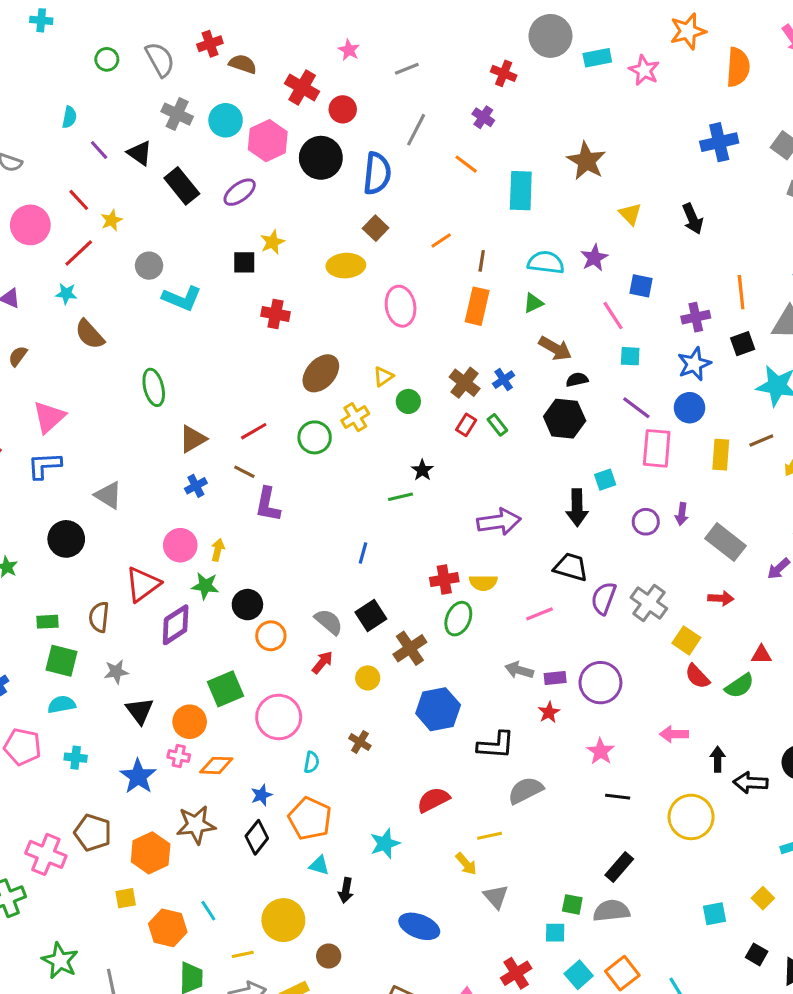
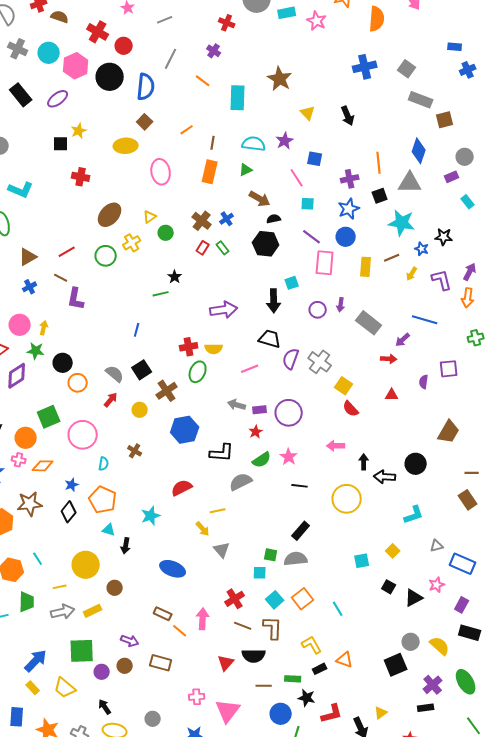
cyan L-shape: (182, 298) -> (21, 190), moved
red arrow: (721, 598) -> (389, 359), moved
green semicircle: (739, 686) -> (262, 460), moved

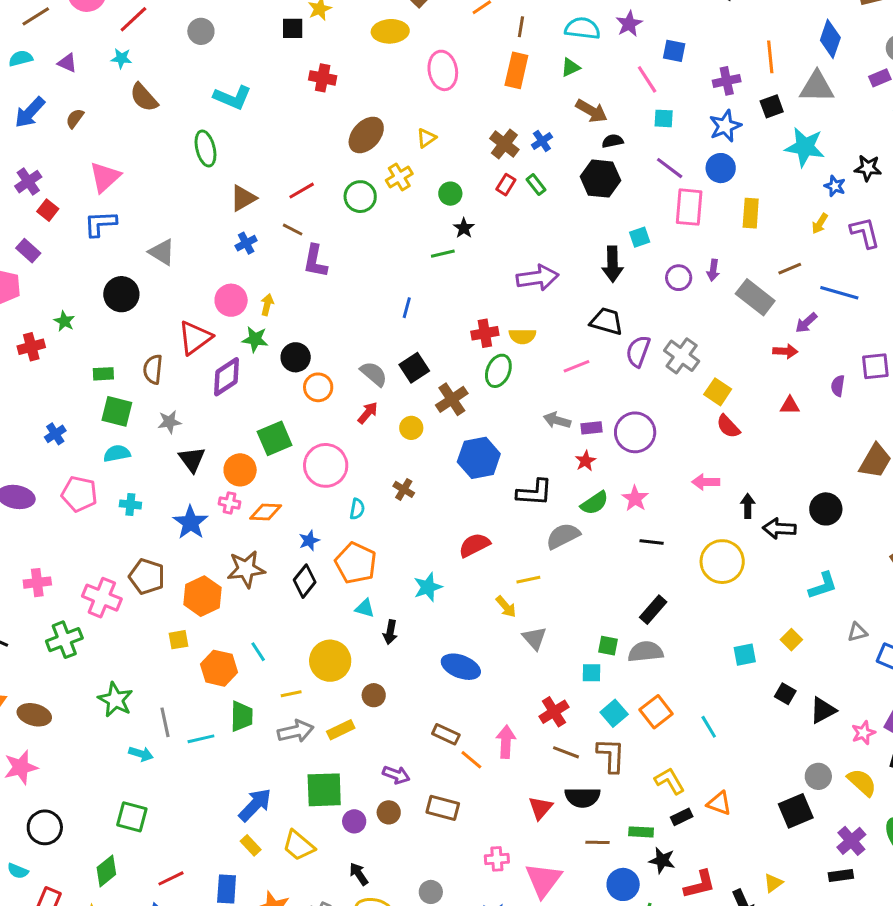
green circle: (166, 233) -> (450, 194), moved
brown line: (392, 258) -> (790, 269), moved
pink star: (437, 585) -> (863, 733), moved

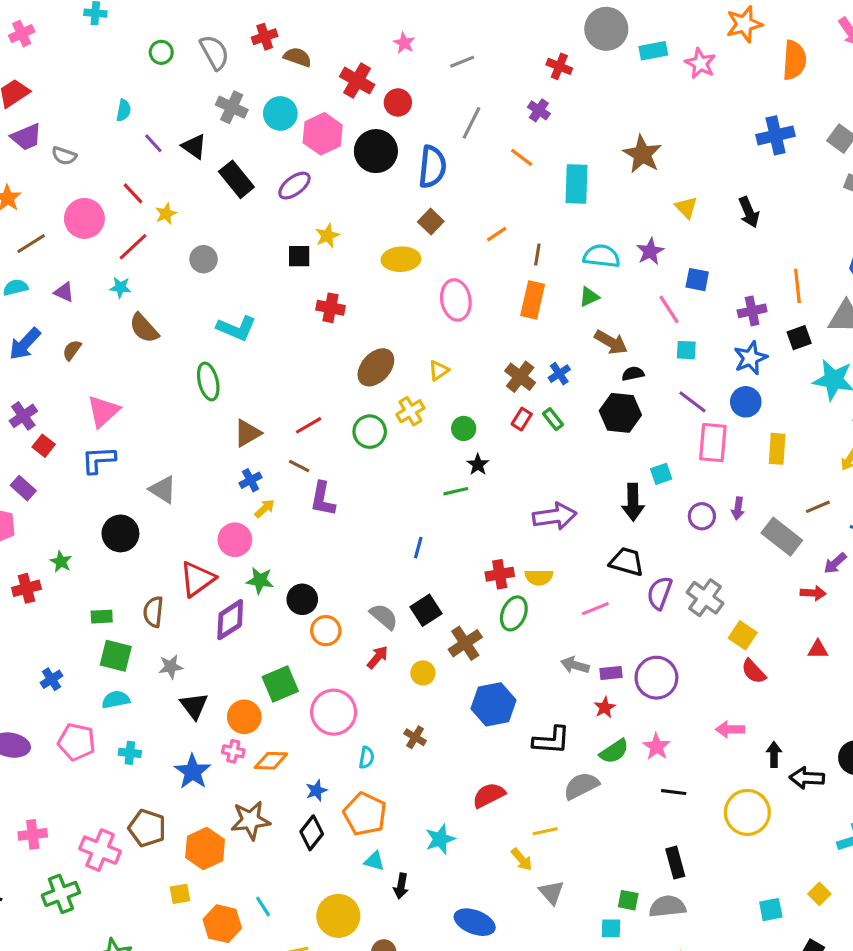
yellow arrow: (267, 305) -> (265, 508), moved, turned 35
black rectangle: (653, 610) -> (675, 863), turned -56

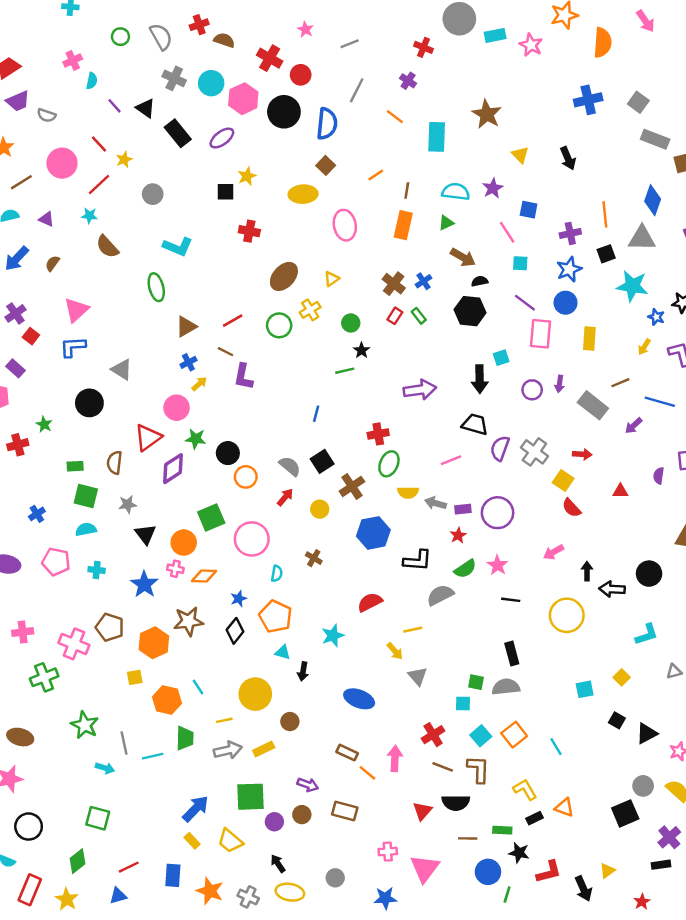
pink cross: (22, 34) -> (73, 60), moved
yellow semicircle: (539, 577) -> (408, 492), moved
red arrow: (813, 593) -> (582, 454), moved
pink arrow: (730, 729) -> (554, 552), turned -30

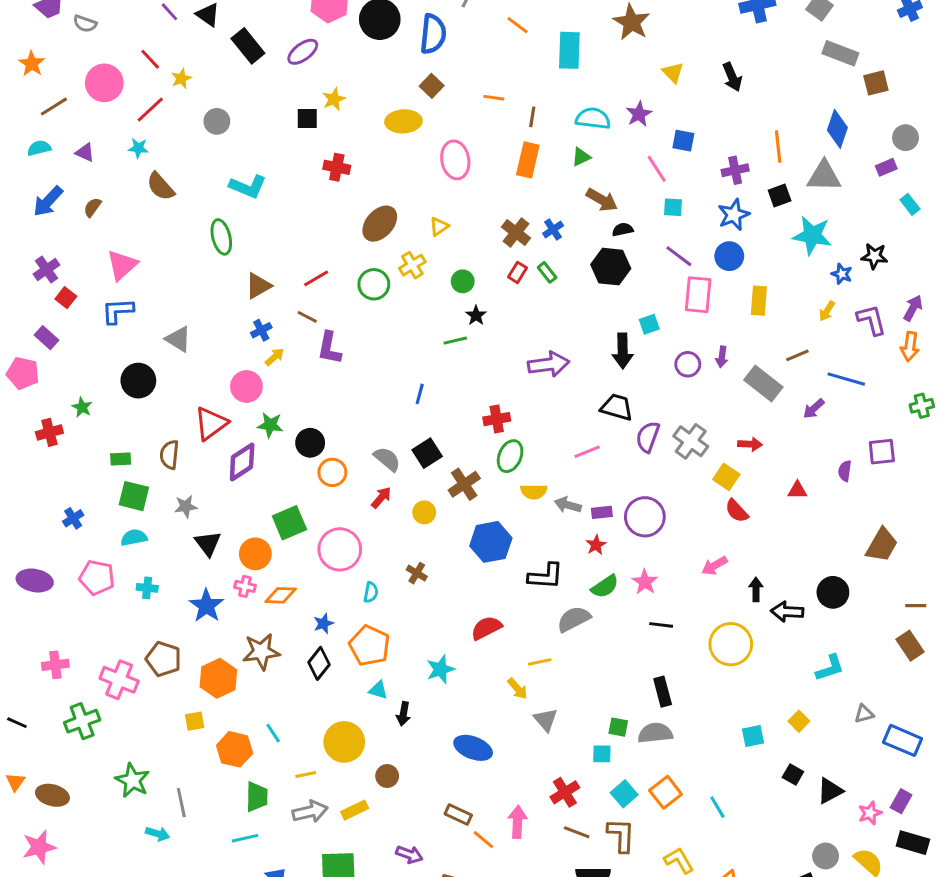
orange line: (376, 175) -> (494, 98), turned 42
cyan line: (153, 756) -> (245, 838), moved

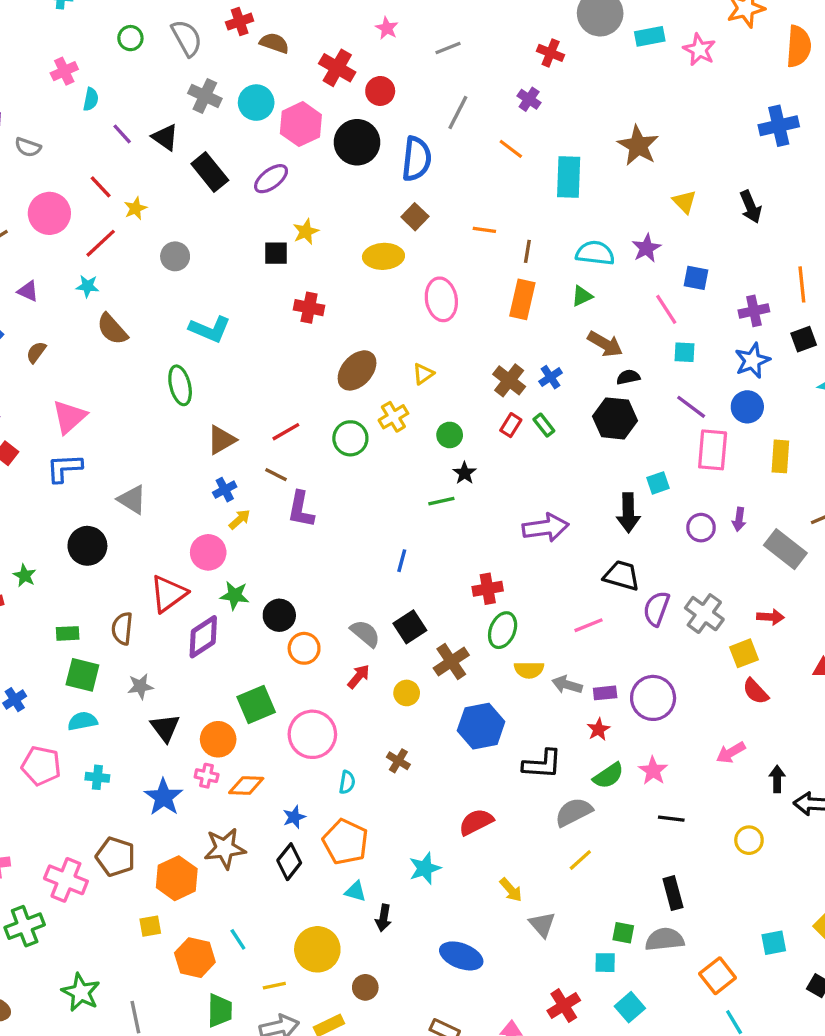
yellow square: (726, 477) -> (744, 653), turned 35
yellow circle: (731, 644) -> (749, 840), size x0.6
yellow line: (540, 662) -> (580, 860), moved, turned -30
orange square: (666, 792) -> (718, 976), moved

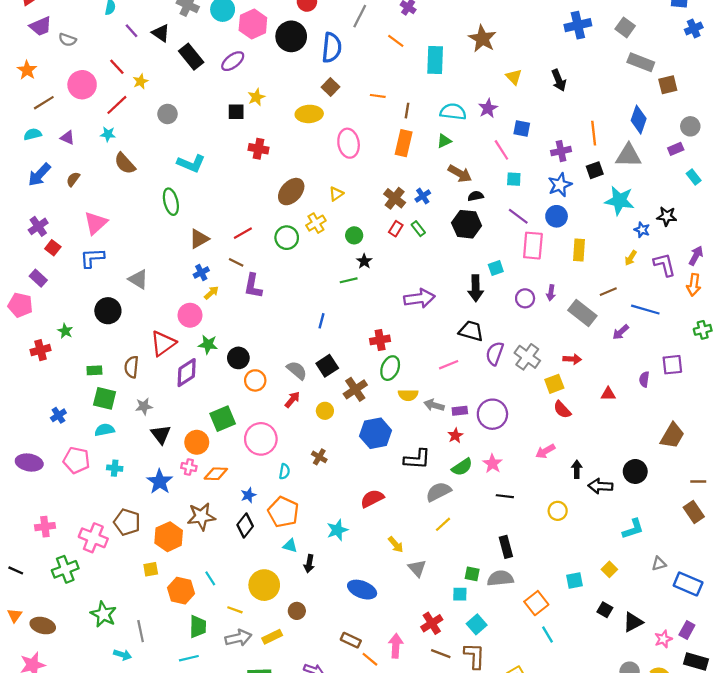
yellow line: (274, 986) -> (235, 610), turned 32

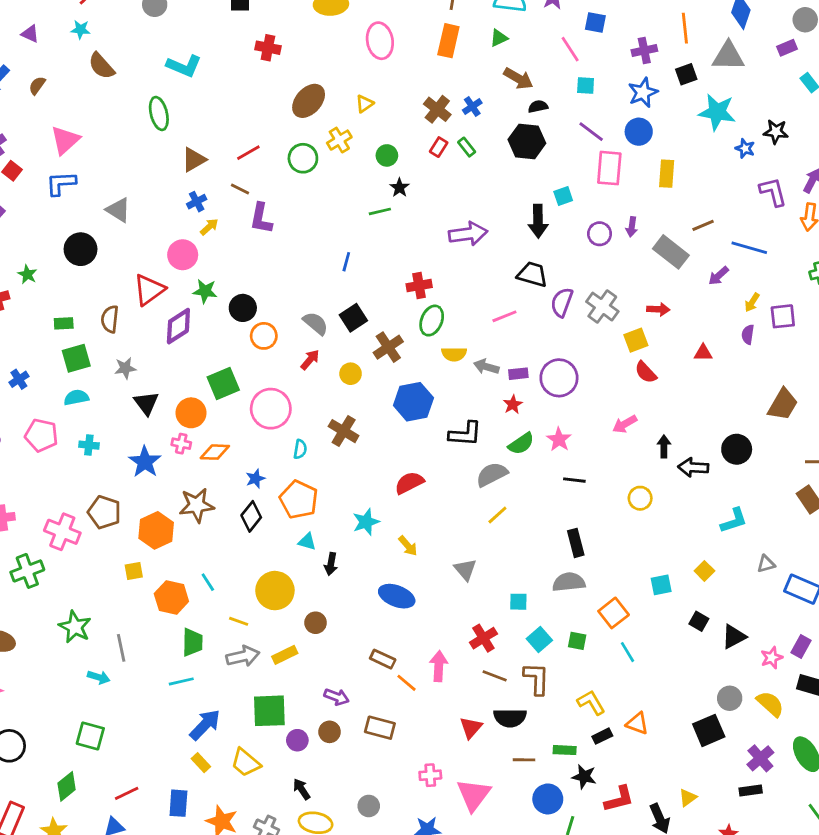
yellow arrow: (631, 258) -> (752, 302), moved
green square: (105, 398) -> (76, 358), turned -30
brown cross: (319, 457) -> (344, 431), size x1.5
yellow arrow: (396, 545) -> (408, 546), moved
green square: (472, 574) -> (577, 641), moved

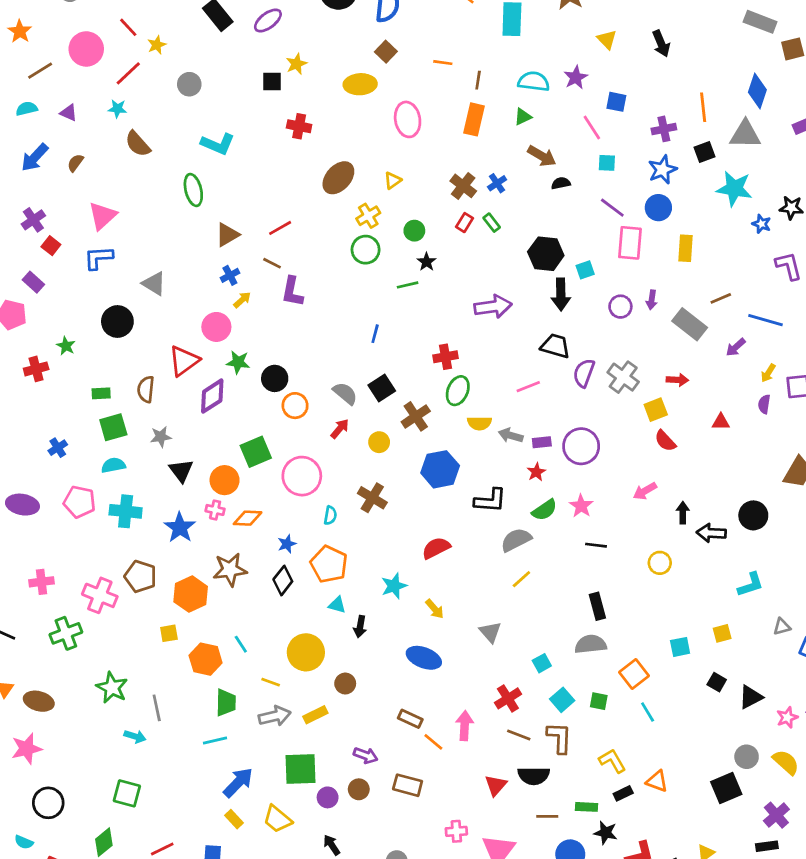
black hexagon: (527, 141) -> (546, 254), moved
green circle: (303, 158) -> (366, 250), moved
cyan cross: (89, 445) -> (126, 511), size x1.6
yellow square: (704, 571) -> (722, 633), turned 30
cyan square: (518, 602) -> (542, 663), turned -30

